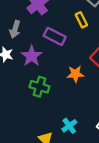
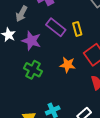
yellow rectangle: (81, 20) -> (77, 29), moved
purple star: (32, 56) -> (31, 41), turned -30

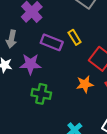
orange star: (68, 65) -> (85, 84), moved

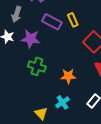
orange star: (85, 84) -> (68, 76), moved

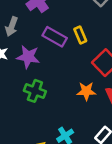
orange star: (68, 76) -> (86, 91), moved

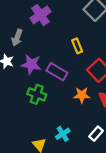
purple rectangle: (55, 37) -> (57, 72), moved

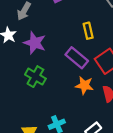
purple rectangle: (57, 72) -> (77, 58), moved

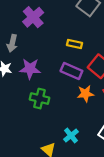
yellow rectangle: (88, 31) -> (75, 44), turned -48

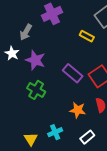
yellow rectangle: (75, 44) -> (87, 36), moved
orange star: (85, 94) -> (78, 110), moved

